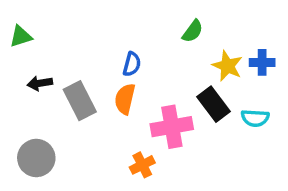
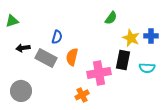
blue semicircle: (132, 64) -> (57, 37), moved
gray rectangle: (80, 101) -> (46, 58), turned -35
black rectangle: (213, 104) -> (123, 60), turned 48

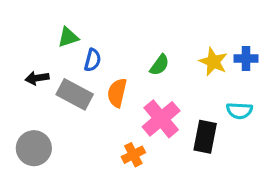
green semicircle: (111, 18) -> (159, 65), moved
green triangle: (12, 21) -> (68, 37), moved
black rectangle: (123, 60) -> (205, 137), moved
pink cross: (99, 73) -> (161, 119), turned -30

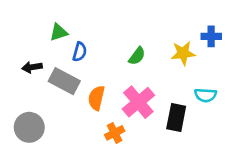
blue cross: (246, 58) -> (211, 36), moved
yellow star: (213, 62) -> (183, 53), turned -30
orange semicircle: (117, 93) -> (96, 98), moved

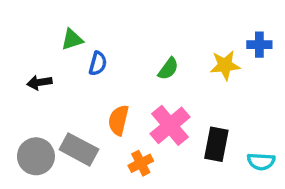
gray rectangle: (64, 81) -> (79, 149), moved
cyan semicircle: (206, 95) -> (261, 161), moved

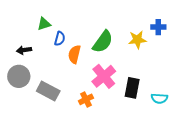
green semicircle: (168, 69) -> (103, 42), size x1.6
orange semicircle: (118, 120) -> (74, 54), moved
gray circle: (36, 156) -> (19, 76), moved

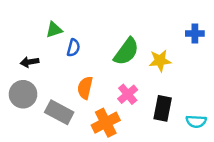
yellow star: (137, 40) -> (160, 61), moved
orange semicircle: (74, 54) -> (85, 88), moved
pink cross: (104, 76) -> (128, 94), size x0.7
orange cross: (86, 99) -> (106, 123), size x1.5

